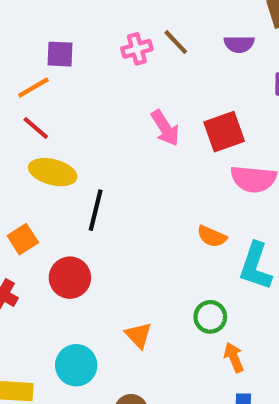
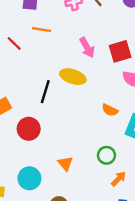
orange line: (33, 87) -> (42, 30), moved, turned 36
yellow ellipse: (53, 172) -> (73, 77), moved
orange arrow: (234, 357) -> (118, 179), turned 63

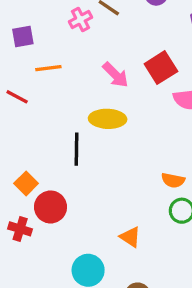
orange semicircle: (110, 110) -> (173, 180), moved
red circle: (29, 129) -> (50, 207), moved

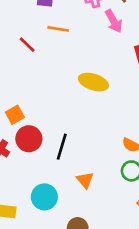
pink arrow: (115, 75) -> (114, 21), moved
black line: (77, 149) -> (62, 147), moved

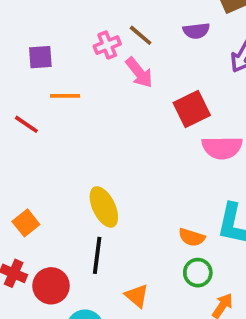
yellow ellipse: (93, 82) -> (104, 207), moved, turned 56
red circle: (29, 139) -> (51, 286), moved

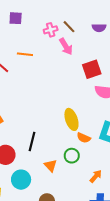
purple square: (40, 57) -> (16, 18), moved
yellow ellipse: (104, 207) -> (71, 119), moved
green circle: (198, 273) -> (72, 156), moved

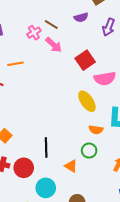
yellow ellipse: (71, 119) -> (87, 101), moved

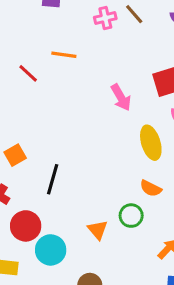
pink arrow: (54, 45) -> (121, 97), moved
black line: (46, 147) -> (53, 179), moved
red circle: (24, 168) -> (26, 226), moved

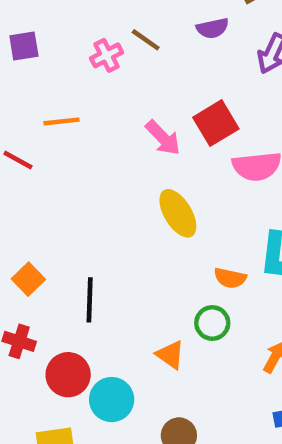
pink arrow: (121, 97) -> (163, 138), moved
yellow ellipse: (151, 143) -> (178, 213), moved

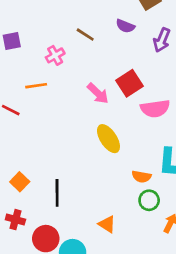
purple semicircle: (212, 28) -> (125, 26), turned 36
pink cross: (107, 55) -> (55, 55), moved
green circle: (212, 323) -> (149, 200), moved

